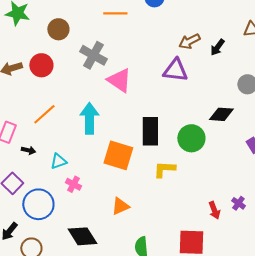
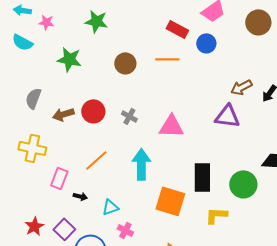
brown circle: (58, 29) -> (125, 63), moved
gray cross: (93, 55) -> (129, 116), moved, size x0.6
pink triangle: (119, 80) -> (171, 126), turned -32

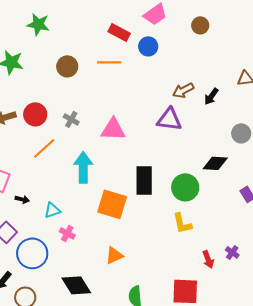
brown circle: (258, 22) -> (200, 25), size x0.7
orange line: (96, 160) -> (44, 148), moved
yellow L-shape: (216, 215) -> (182, 223), moved, turned -105

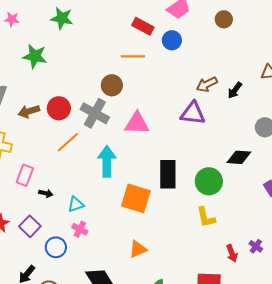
brown circle: (67, 66) -> (112, 85), moved
gray cross: (71, 119) -> (95, 113), size x1.8
pink cross: (67, 233) -> (80, 229), moved
blue circle: (32, 253) -> (56, 247), size x0.7

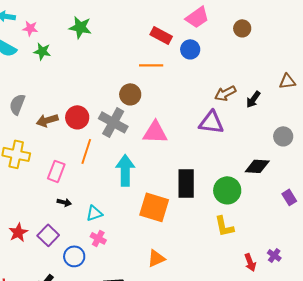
green star: (35, 56) -> (42, 51), moved, size x0.7
orange line: (68, 142) -> (86, 151), turned -30
pink rectangle: (25, 175) -> (56, 171), moved

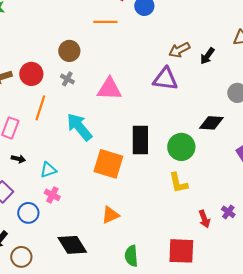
brown circle: (130, 94) -> (69, 51), moved
gray cross: (113, 122) -> (67, 79), size x0.5
cyan arrow: (125, 170) -> (79, 127), turned -40

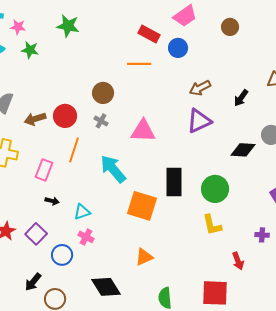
brown arrow: (179, 50) -> (200, 88), moved
purple triangle: (165, 79) -> (199, 121), turned -32
black diamond: (211, 123) -> (243, 150), moved
purple cross: (228, 212) -> (262, 235), moved, turned -32

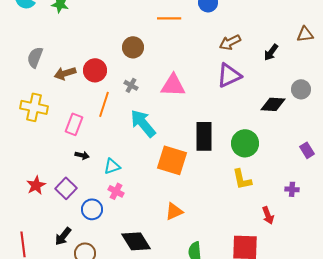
gray cross: (101, 121) -> (131, 85), moved

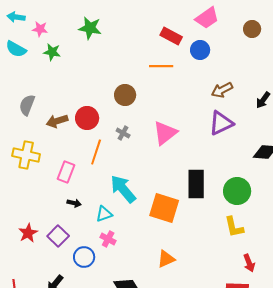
pink triangle: (173, 85) -> (165, 133), turned -40
cyan arrow: (143, 123) -> (123, 189), moved
red arrow: (268, 215) -> (249, 263), moved

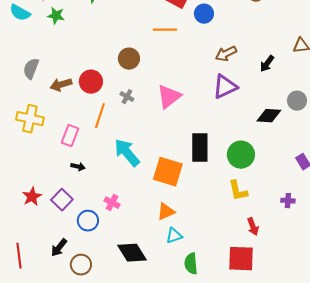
cyan triangle: (104, 214) -> (174, 236), moved
orange triangle: (166, 259) -> (166, 212), moved

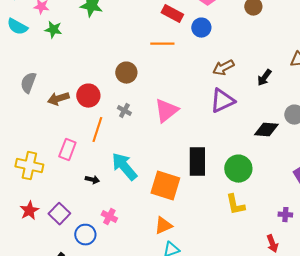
yellow cross: (30, 119) -> (29, 166), moved
black arrow: (78, 167) -> (92, 180), moved
red arrow: (253, 227) -> (272, 244), moved

